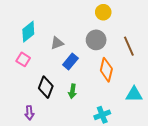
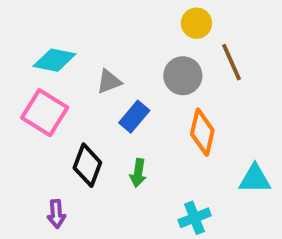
cyan diamond: (28, 32) -> (54, 60), turned 50
brown line: (129, 46) -> (231, 62), moved
pink square: (23, 59) -> (45, 113), size x1.6

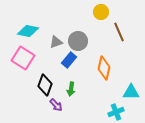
gray circle: (183, 76) -> (78, 41), moved
purple arrow: (56, 214) -> (56, 105), moved, turned -40
cyan cross: (195, 218) -> (116, 112), moved

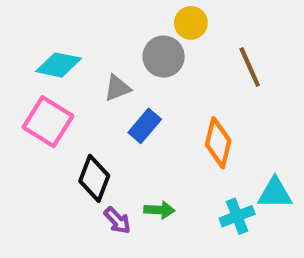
yellow circle: (101, 12) -> (191, 23), moved
gray circle: (78, 41) -> (164, 57), moved
green arrow: (71, 89) -> (159, 210), moved, turned -96
cyan cross: (116, 112) -> (237, 216), moved

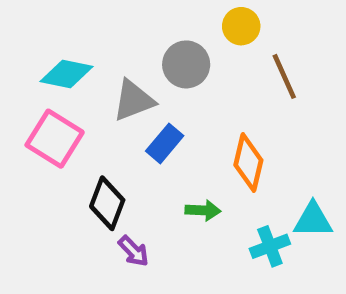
yellow circle: (191, 23) -> (241, 26), moved
gray triangle: (117, 88) -> (134, 100), size x1.4
green arrow: (159, 210) -> (203, 210), moved

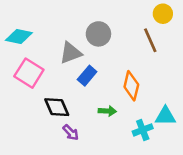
yellow circle: (241, 26) -> (163, 14), moved
cyan diamond: (67, 74) -> (19, 36), moved
black diamond: (107, 203) -> (57, 107), turned -44

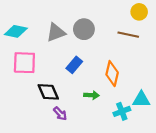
brown line: (150, 40) -> (128, 35), turned -54
gray triangle: (71, 53) -> (56, 32), moved
pink square: (29, 73) -> (24, 63), turned -30

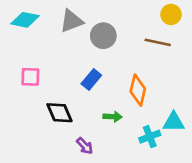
cyan diamond: (16, 31) -> (25, 20), moved
gray triangle: (56, 32) -> (71, 21), moved
pink square: (24, 63) -> (30, 77), size x0.7
purple arrow: (60, 114) -> (85, 146), moved

